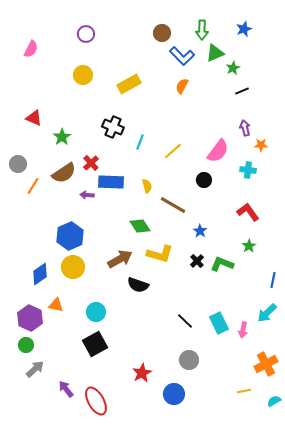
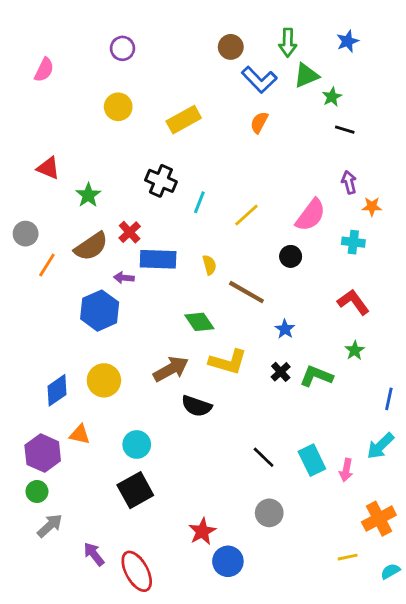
black line: (242, 91) -> (345, 130), turned 40
blue hexagon: (70, 236) -> (100, 311), moved
blue circle: (174, 394) -> (228, 561), moved

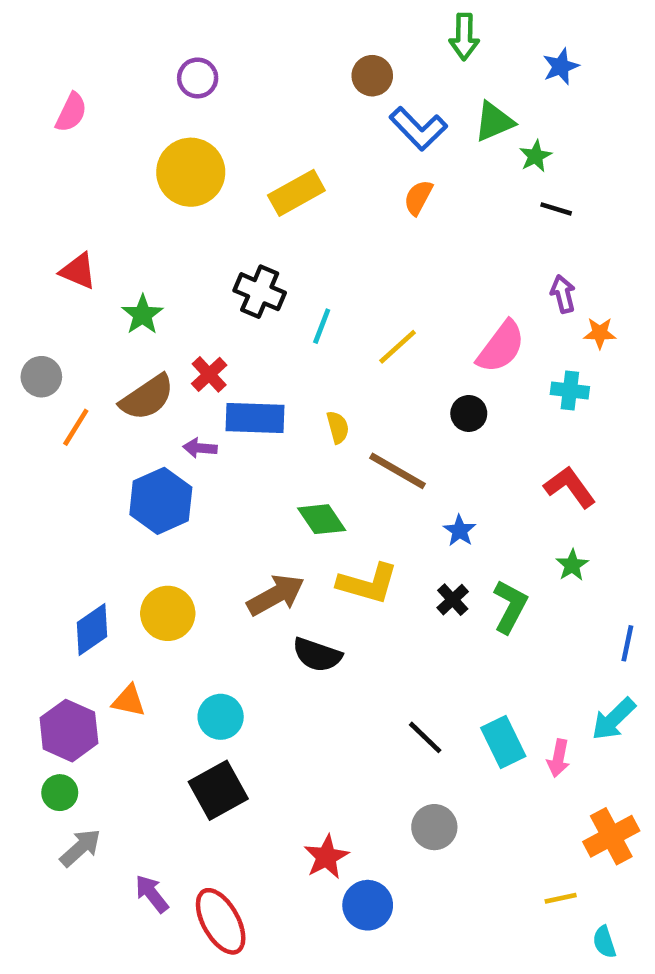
green arrow: (288, 43) -> (464, 37), moved
yellow circle: (118, 107) -> (191, 172), size x1.5
green L-shape: (316, 376) -> (510, 606), turned 96
cyan semicircle: (390, 571) -> (604, 942), moved, turned -78

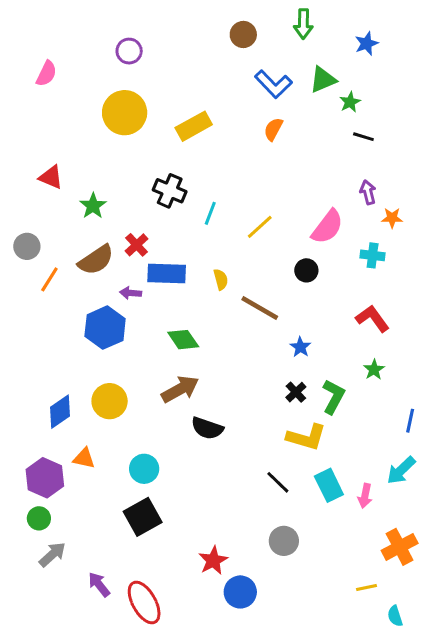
brown circle: (372, 76) -> (243, 34), moved
green diamond: (322, 519) -> (183, 340), moved
yellow L-shape: (368, 584) -> (306, 437), moved

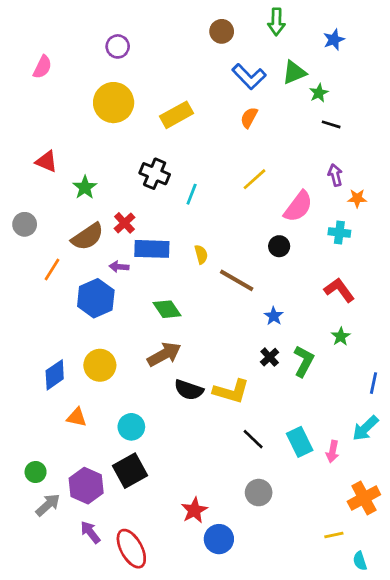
yellow line: (260, 227) -> (254, 179), moved
orange line: (49, 279) -> (52, 269), moved
yellow L-shape: (306, 437) -> (231, 391), moved
purple hexagon: (45, 478) -> (86, 486), moved

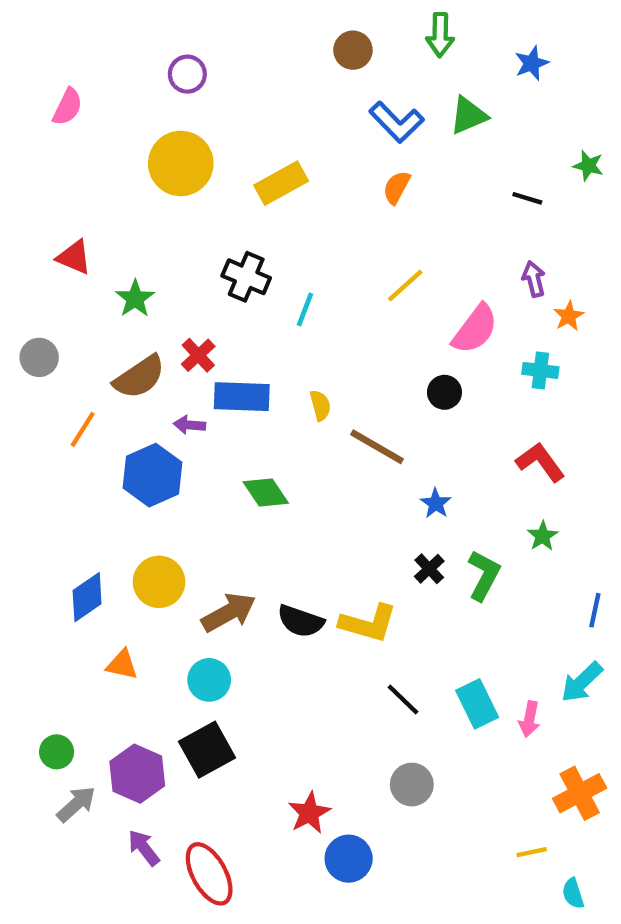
green star: (319, 93) -> (588, 166), moved, turned -30
orange star: (357, 198) -> (569, 316), turned -30
brown arrow: (164, 354) -> (229, 612), moved

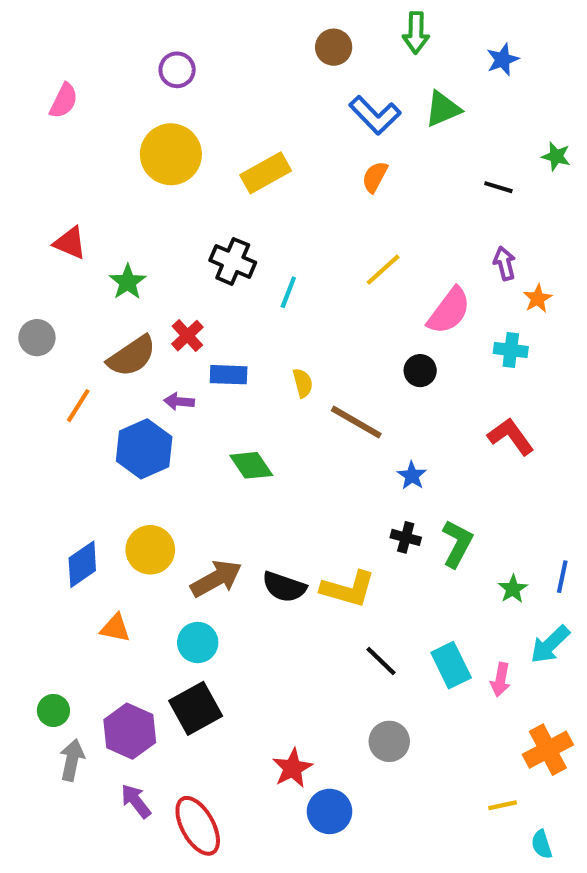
blue rectangle: (242, 397) -> (229, 375), size x0.7
green star: (543, 536) -> (513, 589), moved
black cross: (429, 569) -> (406, 537), turned -32
gray arrow: (76, 804) -> (72, 760), turned -36

